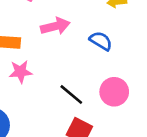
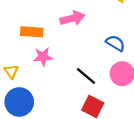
blue semicircle: (101, 41) -> (115, 43), moved

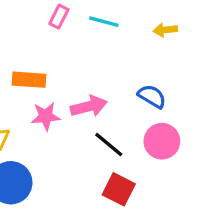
pink arrow: (72, 18) -> (89, 106), moved

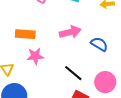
pink arrow: (89, 106) -> (70, 32), moved
pink circle: (162, 141) -> (105, 82), moved

